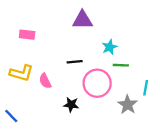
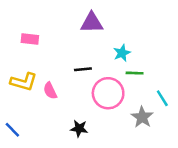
cyan line: (146, 88) -> (162, 98), turned -42
black star: (71, 105) -> (79, 129), moved

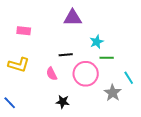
pink semicircle: (50, 91) -> (52, 74), moved

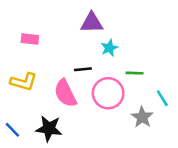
cyan star: (97, 42) -> (109, 48), moved
pink semicircle: (52, 74) -> (65, 93), size x1.6
black star: (63, 102) -> (49, 129), moved, size x1.5

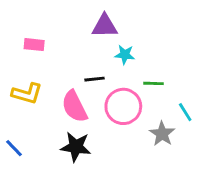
cyan star: (109, 48) -> (125, 55), turned 30
black star: (49, 129) -> (76, 147), moved

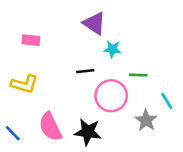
purple triangle: (105, 26) -> (94, 23), turned 35
pink semicircle: (74, 106) -> (50, 127), moved
black star: (76, 147) -> (88, 132), moved

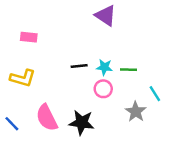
purple triangle: (94, 23) -> (106, 16), moved
cyan star: (112, 49) -> (104, 67), moved
pink circle: (111, 96) -> (103, 89), size x0.6

